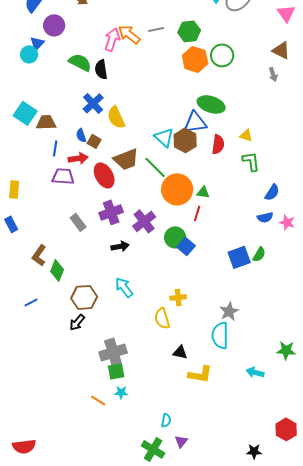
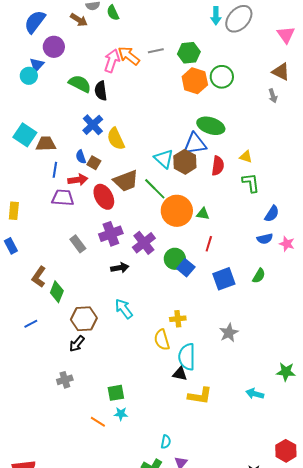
red line: (197, 213) -> (209, 244), moved
blue square: (239, 257) -> (224, 279), moved
cyan semicircle: (220, 335) -> (187, 357), moved
gray cross: (113, 352) -> (65, 380), moved, size x0.6

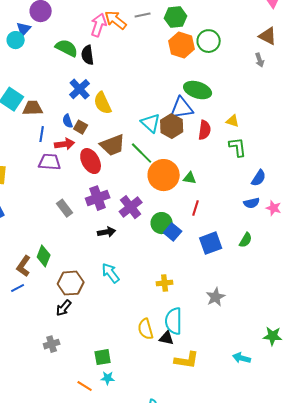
brown L-shape: (39, 277) -> (24, 266), moved
yellow semicircle: (162, 340) -> (146, 329), moved

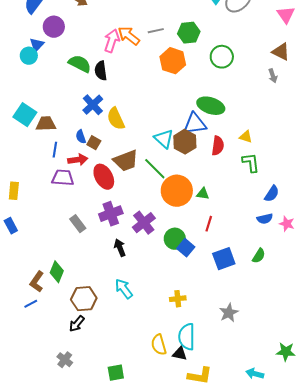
orange hexagon: (182, 45) -> (173, 61), moved
black arrow: (107, 232) -> (120, 248), turned -102
gray cross: (52, 344) -> (65, 360), turned -35

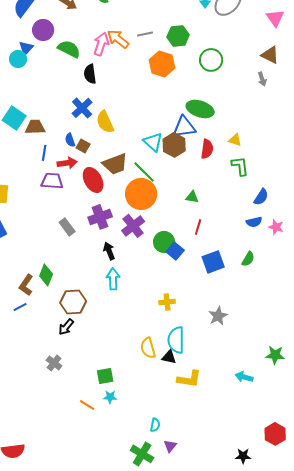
green semicircle: (80, 64) -> (69, 49), moved
orange circle: (177, 191) -> (141, 194), moved
cyan arrow: (124, 289) -> (113, 279), moved, turned 35

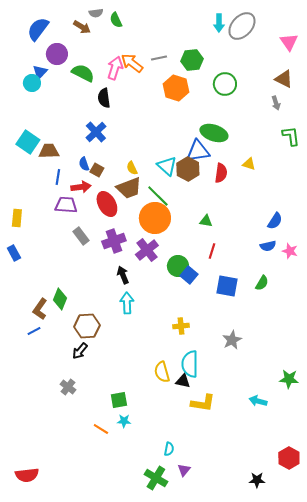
yellow semicircle: (105, 122) -> (132, 168), moved, size x0.6
green L-shape: (240, 166) -> (291, 136), moved
gray rectangle: (67, 227) -> (81, 236), moved
blue square: (213, 262) -> (227, 286), turned 30

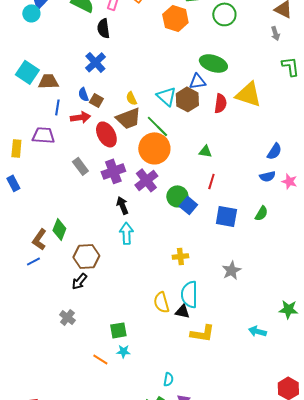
blue triangle: (198, 151) -> (197, 81), size x0.7
yellow triangle: (249, 164) -> (248, 94), size x2.0
purple trapezoid: (66, 205) -> (43, 135), moved

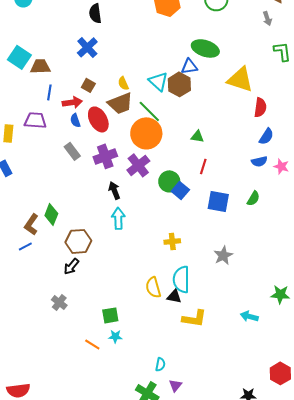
blue semicircle: (83, 94) -> (75, 120), moved
red semicircle: (220, 103) -> (260, 107), moved

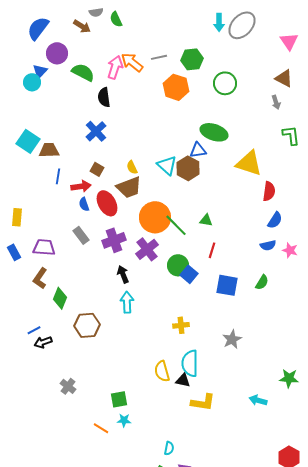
green line: (149, 111) -> (176, 225), moved
purple trapezoid: (35, 120) -> (44, 247), moved
brown L-shape: (31, 224) -> (40, 278), moved
black arrow: (71, 266) -> (43, 342), moved, turned 30

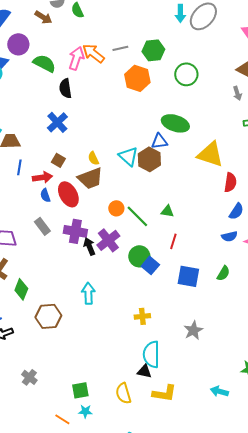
orange circle: (155, 217) -> (116, 208), size x0.5
purple cross: (114, 240) -> (75, 231), turned 30
black arrow: (123, 274) -> (89, 246), moved
yellow semicircle: (162, 371) -> (123, 393), moved

